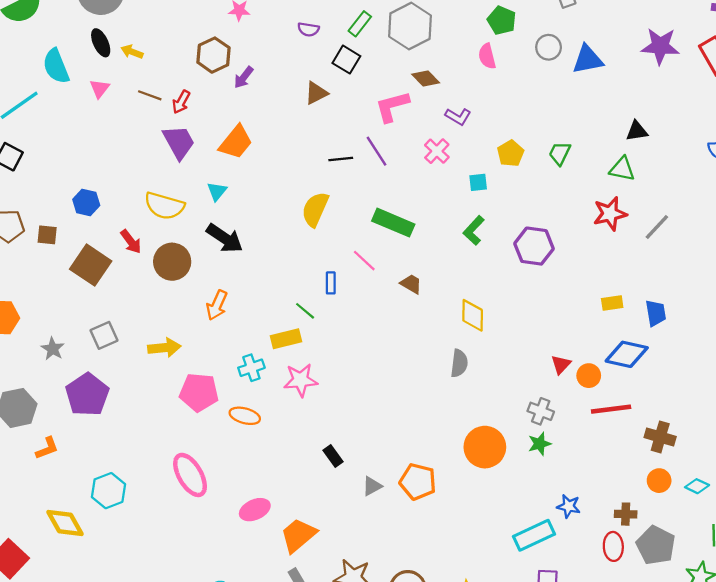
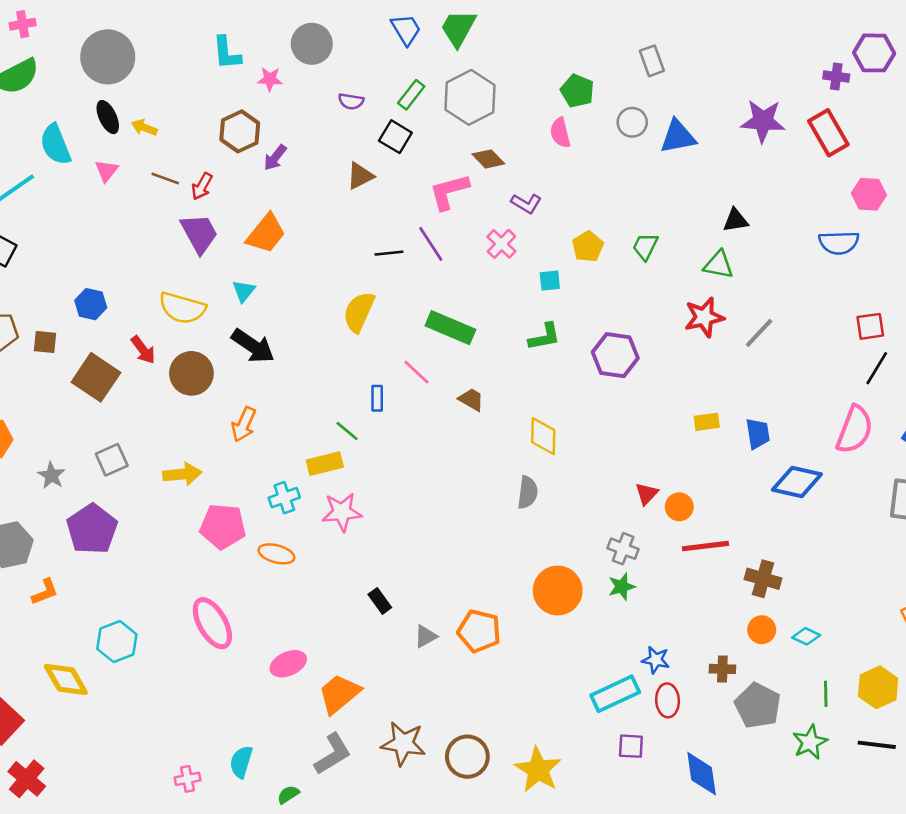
green L-shape: (474, 230) -> (545, 337), turned -144
blue diamond: (627, 354) -> (797, 482), moved
red ellipse: (613, 546) -> (668, 700), moved

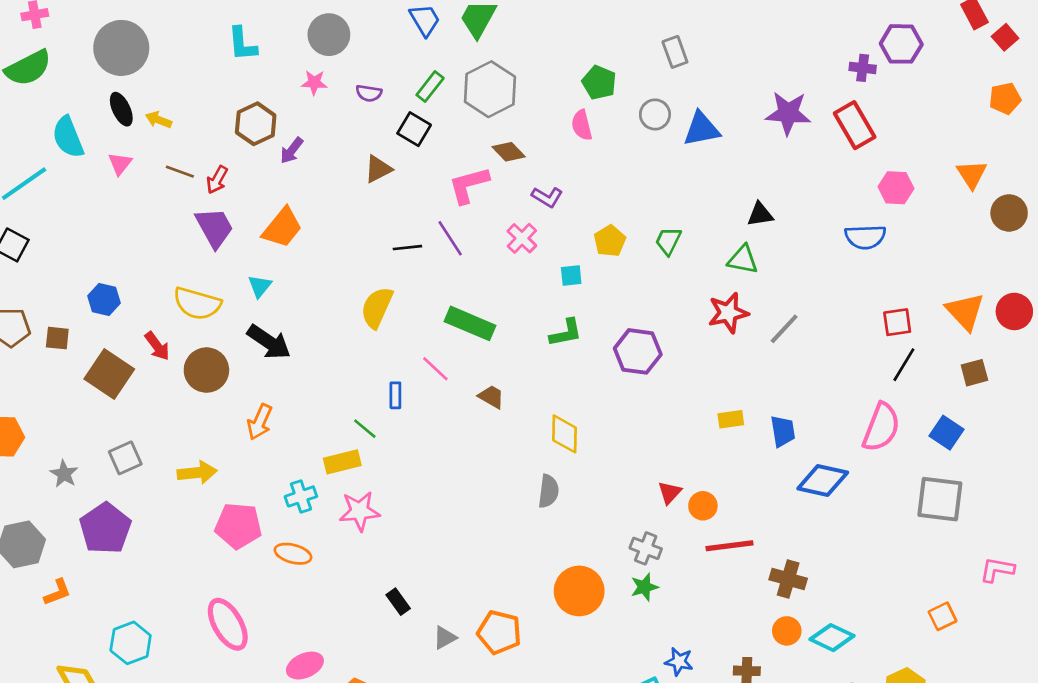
pink star: (270, 79) -> (314, 83), moved
cyan diamond: (806, 636) -> (832, 638), size x1.5

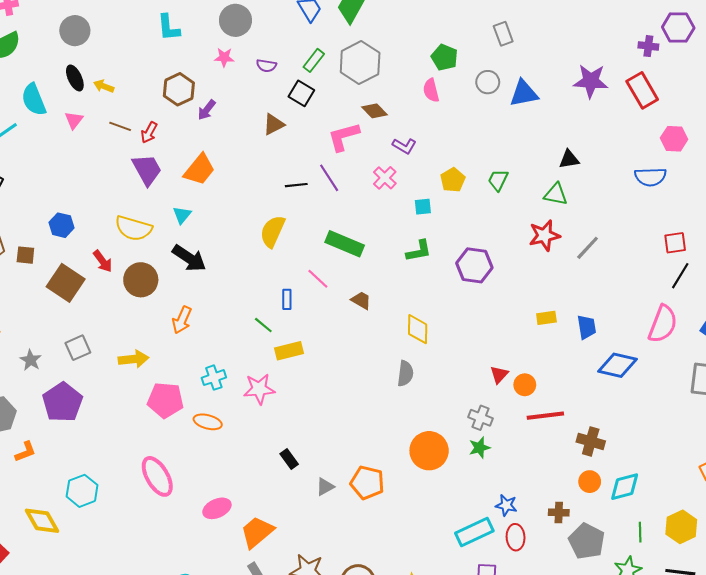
gray circle: (121, 48) -> (75, 31), size x0.7
yellow rectangle: (342, 462) -> (289, 351), moved
cyan diamond: (832, 638) -> (625, 487), turned -40

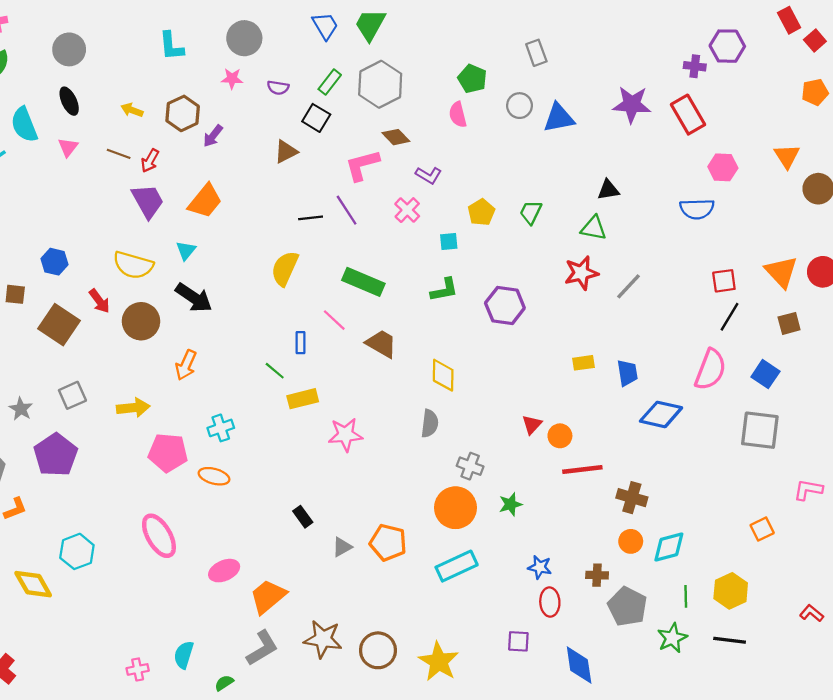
yellow arrow: (104, 86) -> (132, 110), moved
brown trapezoid: (361, 300) -> (381, 344), size x1.4
pink star: (259, 389) -> (345, 435), moved
gray cross: (481, 418) -> (470, 466), moved
cyan rectangle: (474, 532) -> (457, 566), moved

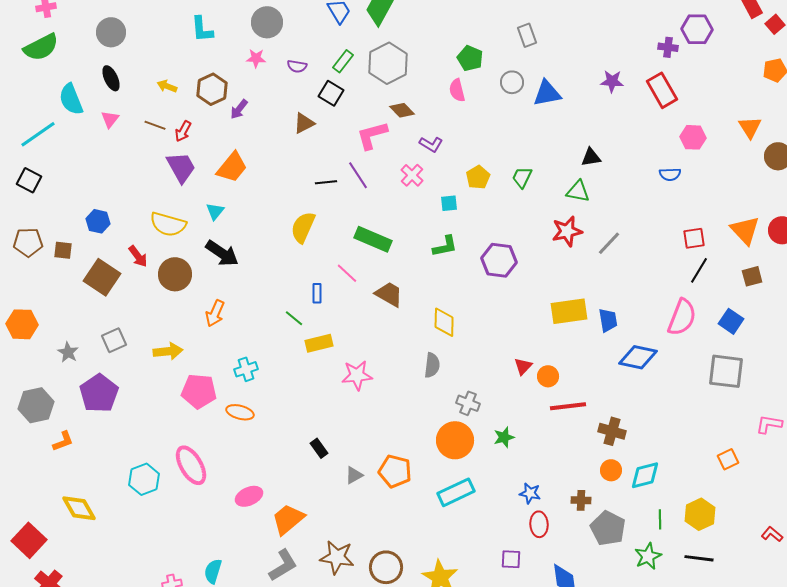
purple star: (632, 104) -> (612, 81), size x0.7
blue semicircle: (697, 209) -> (670, 174), size x0.7
yellow rectangle: (584, 363) -> (569, 311), size x1.8
cyan hexagon: (77, 551) -> (144, 479), moved

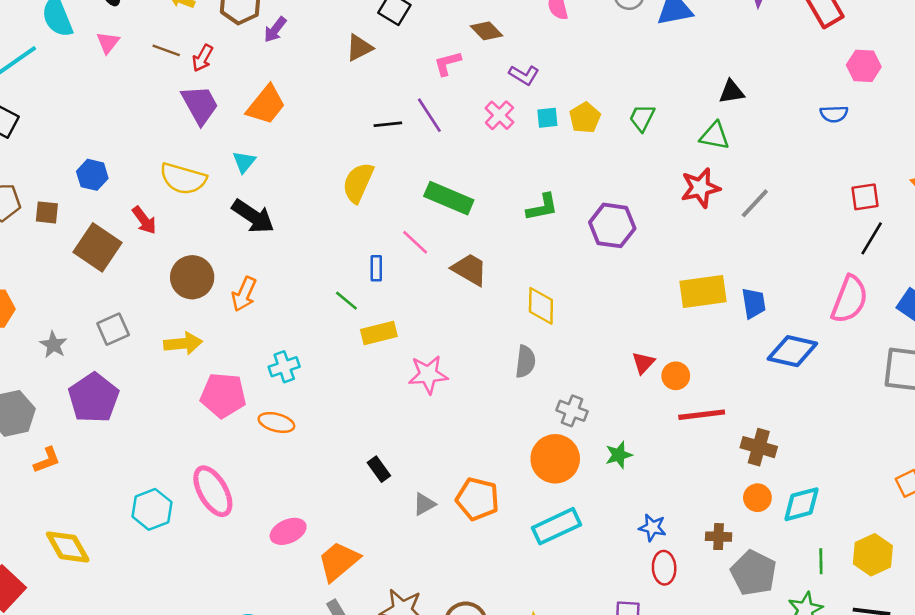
pink L-shape: (372, 135) -> (448, 63), size x0.7
cyan square: (449, 203) -> (547, 118), moved
brown circle: (175, 274) -> (192, 277), moved

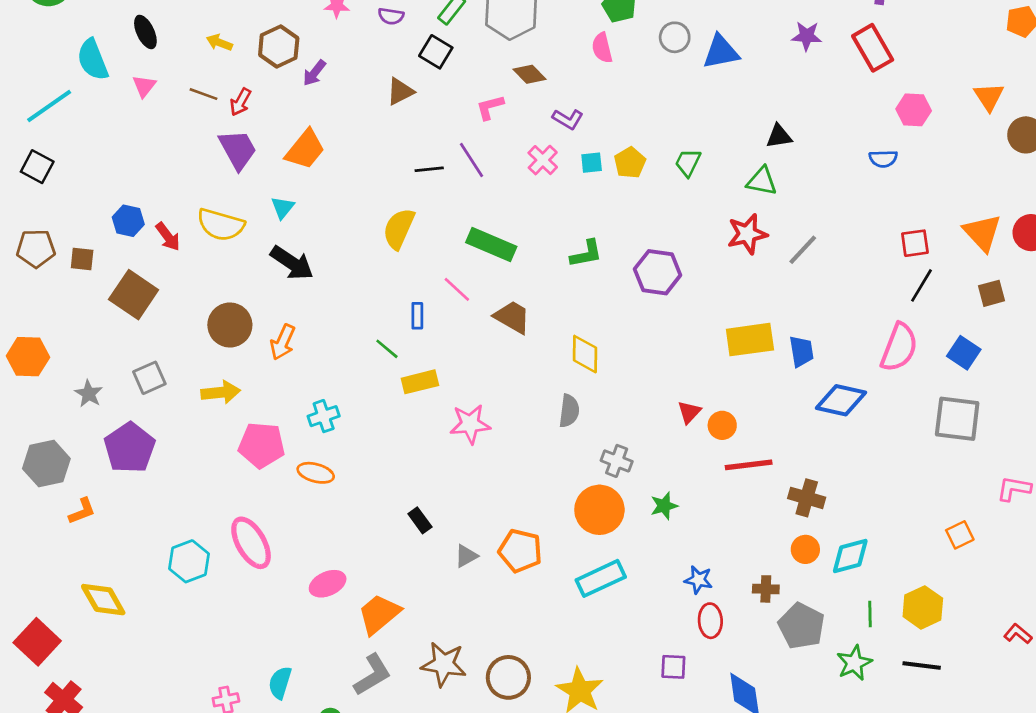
red arrow: (144, 220) -> (168, 237), moved

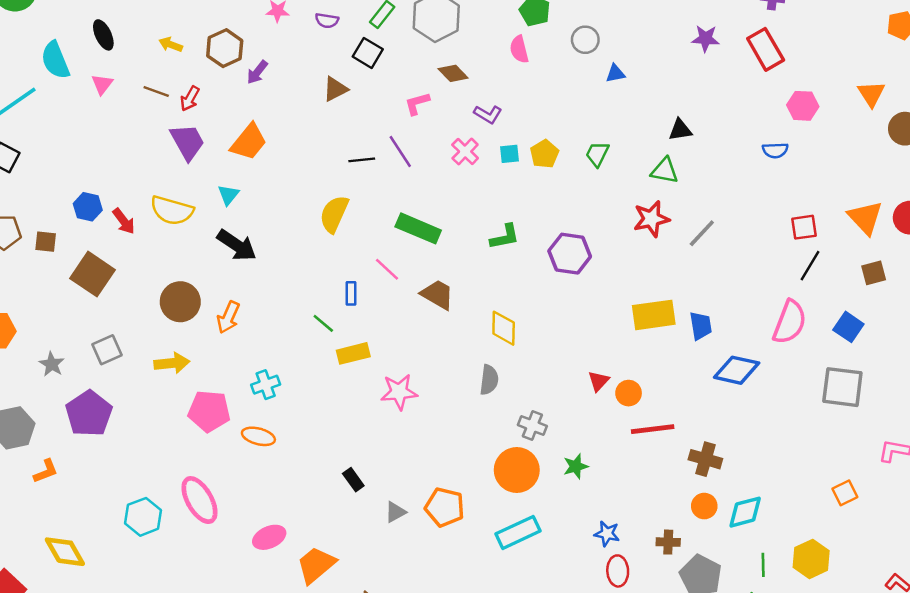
blue triangle: (721, 52) -> (615, 73), moved, size x0.6

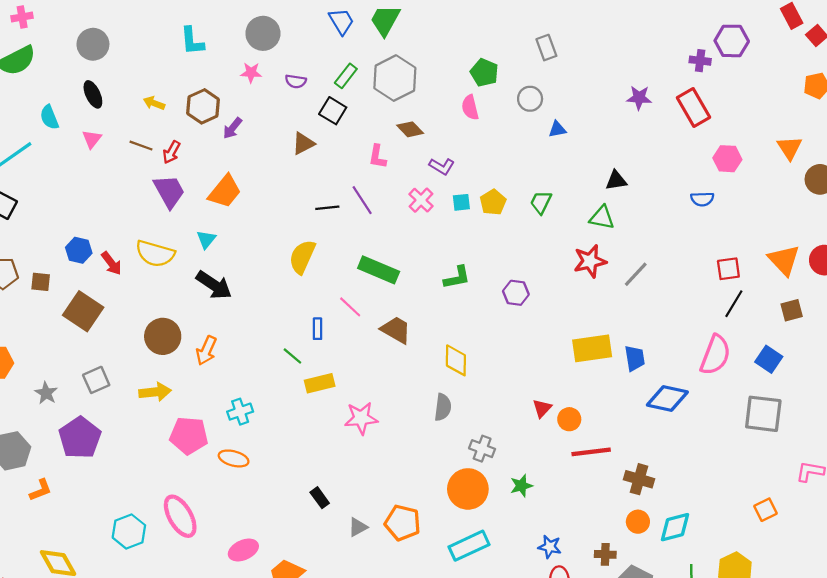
cyan semicircle: (55, 60) -> (49, 117), size x0.7
pink L-shape: (417, 103) -> (377, 157), turned -65
purple hexagon: (570, 254) -> (516, 293), size x0.7

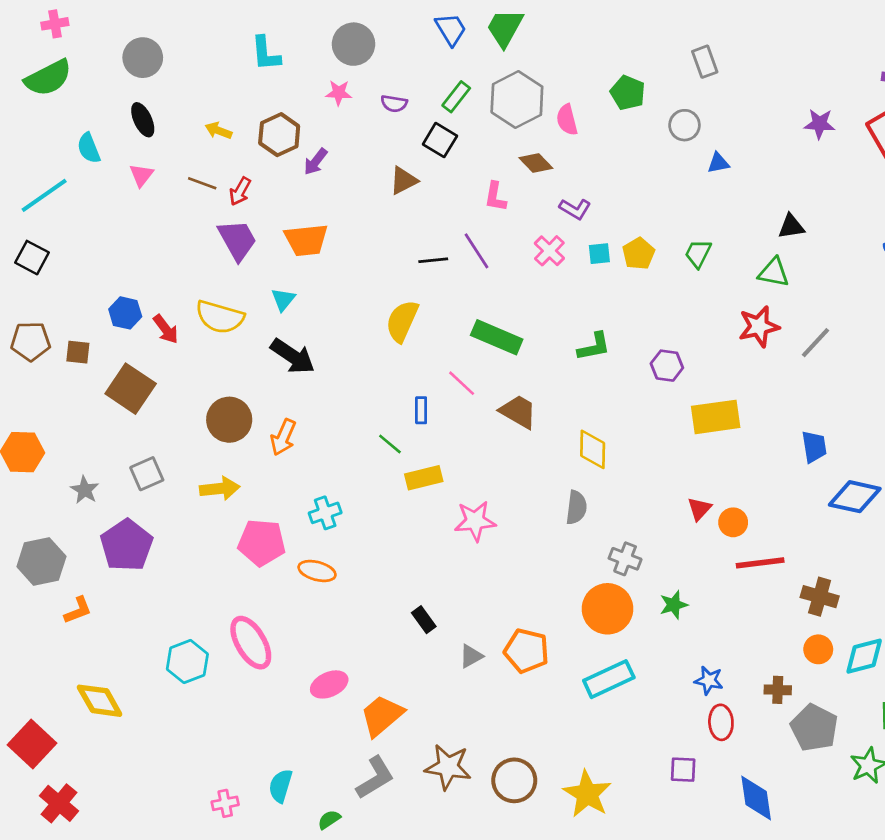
pink semicircle: (470, 107) -> (567, 120), moved
orange trapezoid: (225, 191) -> (306, 240), turned 45
yellow rectangle: (592, 348) -> (716, 417), moved

